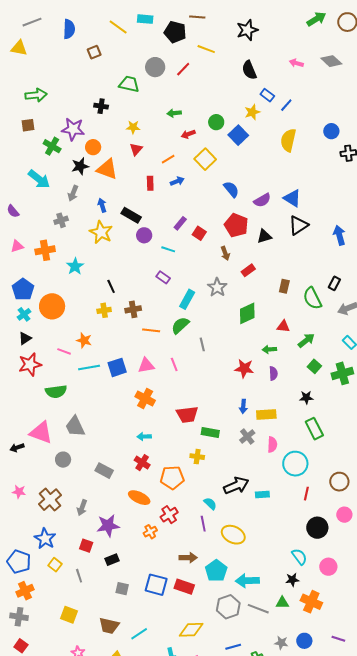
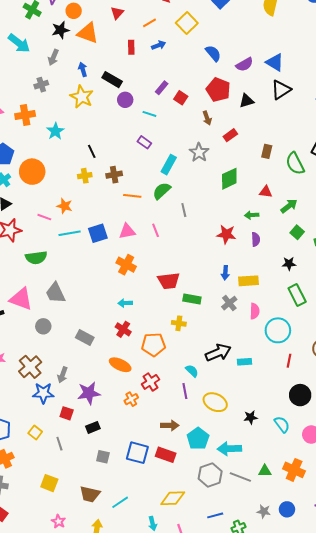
blue star: (45, 539) -> (43, 393), moved, turned -30
black star: (292, 580) -> (251, 417), moved

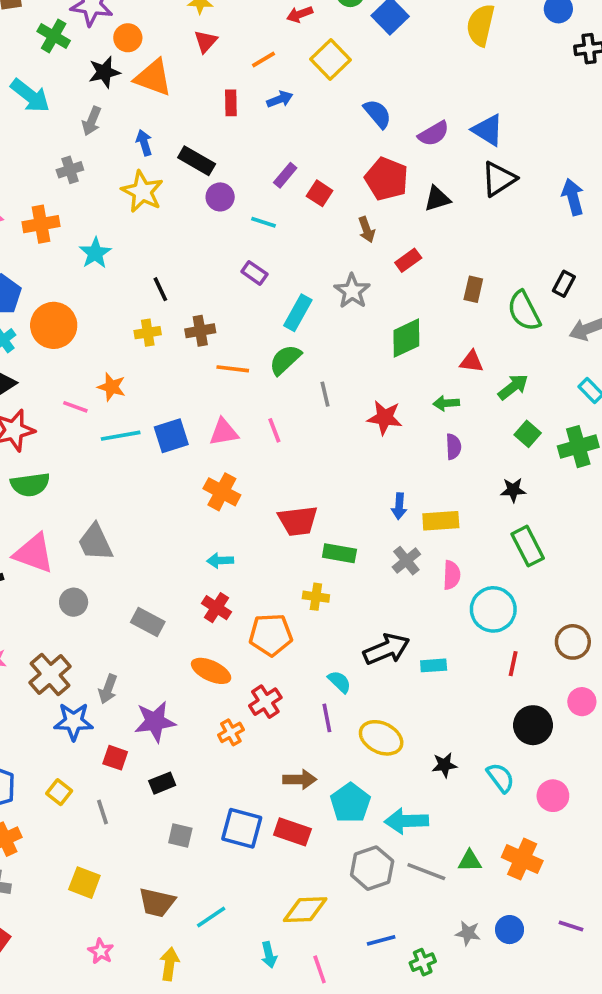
red star: (226, 234) -> (385, 418), moved
green semicircle: (36, 258) -> (30, 485), moved

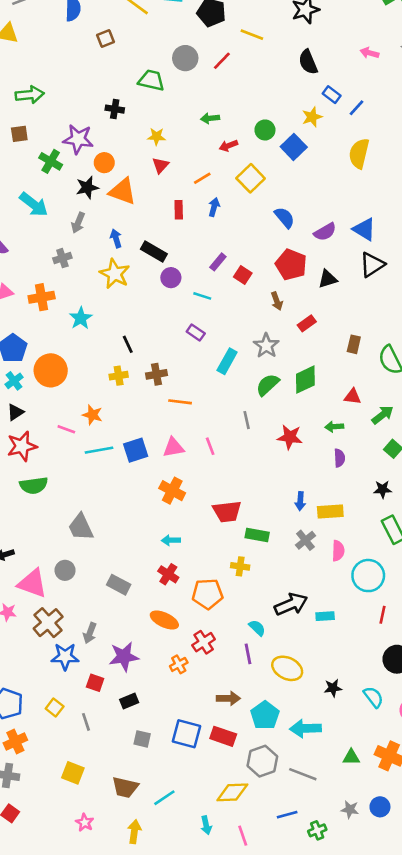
blue arrow: (280, 99) -> (214, 207), turned -54
green semicircle: (285, 360) -> (268, 385), moved
pink triangle: (34, 553) -> (32, 583), moved
gray hexagon: (372, 868) -> (262, 761), moved
gray line: (426, 872) -> (303, 774), moved

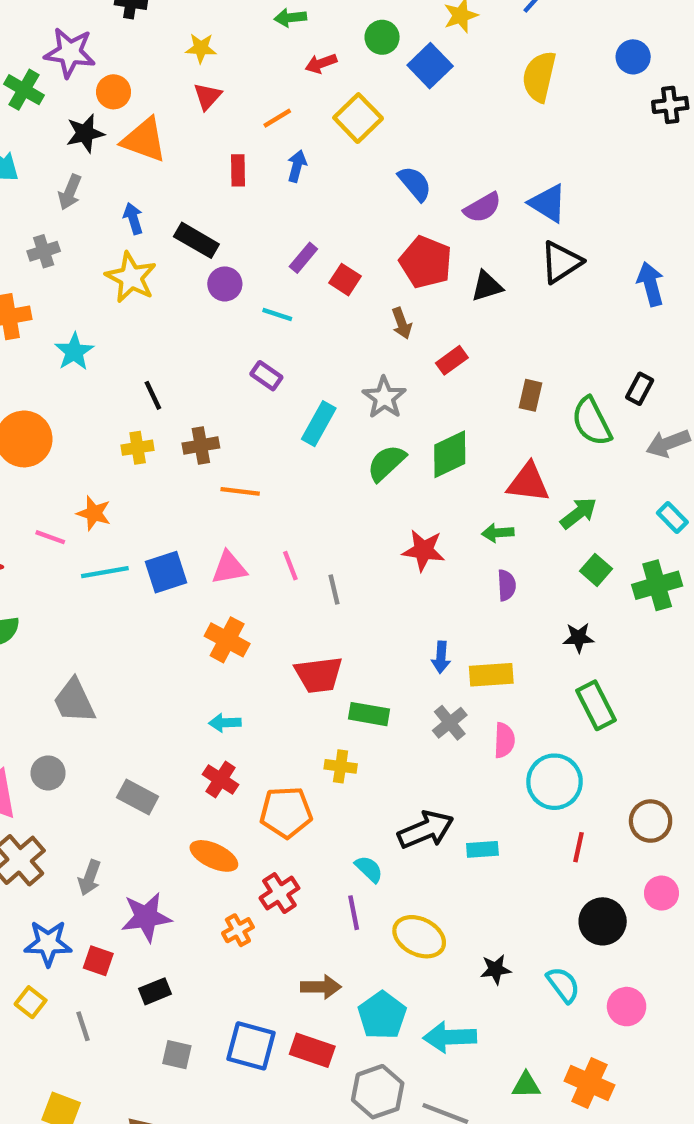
red triangle: (353, 397) -> (528, 483), size x1.5
gray line: (247, 420) -> (334, 590), moved
blue star: (65, 657) -> (48, 943), moved

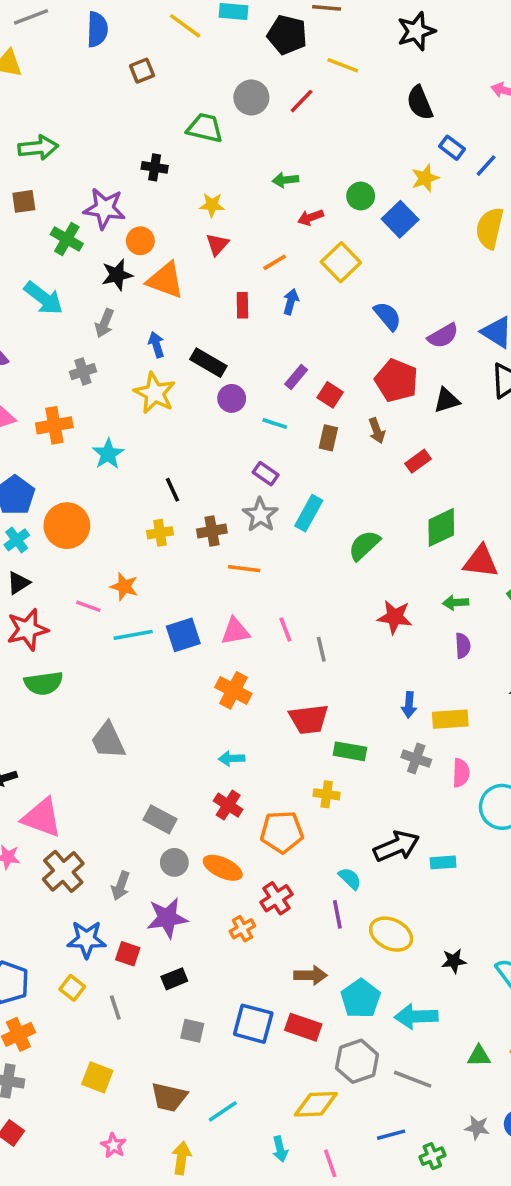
brown rectangle: (530, 395) -> (328, 438), moved
gray star: (384, 397) -> (260, 515), moved
green diamond: (450, 454) -> (441, 527), moved
gray cross: (450, 723) -> (416, 759), turned -32
gray circle: (48, 773) -> (174, 862), moved

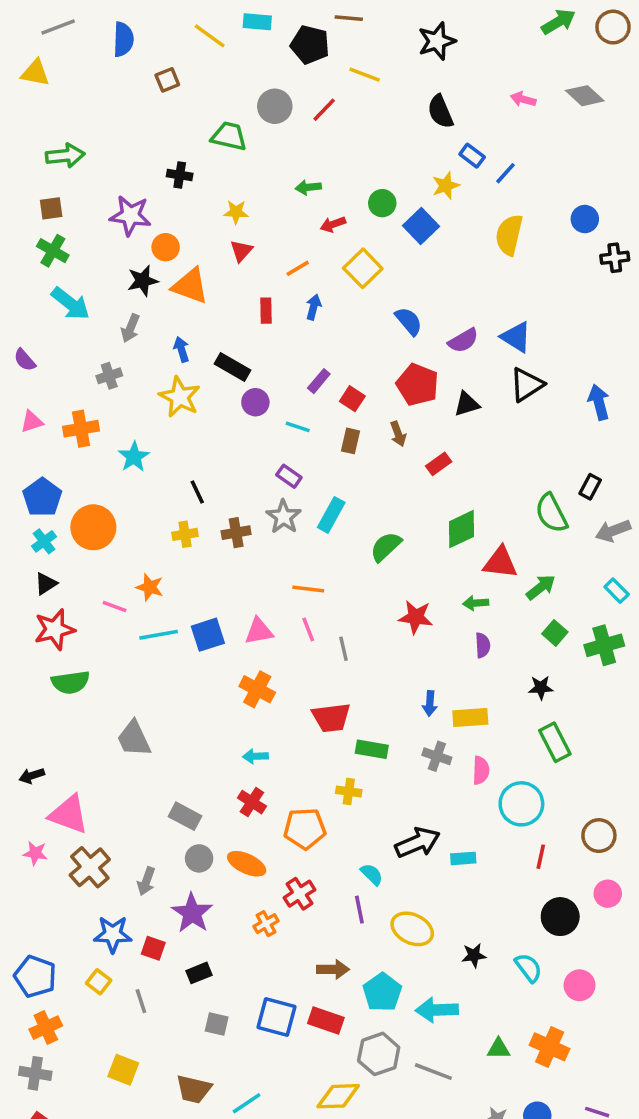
green cross: (67, 239) -> (53, 251), moved
orange line: (244, 569) -> (308, 589), moved
purple star: (167, 918) -> (192, 913), turned -30

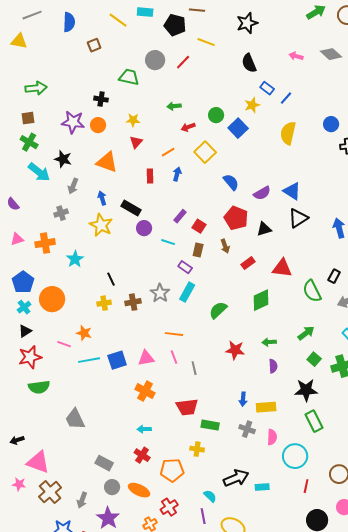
orange circle: (166, 247) -> (98, 125), moved
black star: (143, 281) -> (63, 159), moved, turned 30
purple rectangle: (289, 476) -> (185, 267), moved
red triangle: (500, 563) -> (282, 268), moved
black star: (541, 688) -> (306, 390), size x1.6

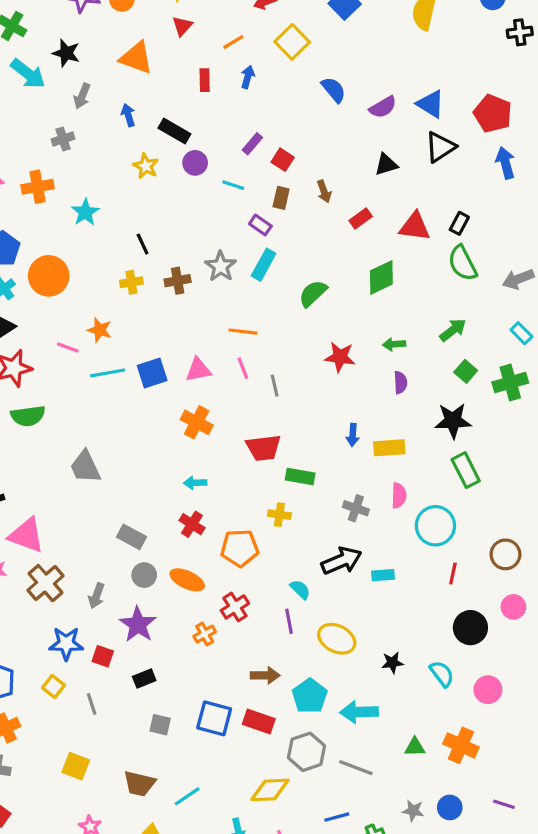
red pentagon: (236, 218) -> (493, 114), moved
yellow star: (101, 225) -> (146, 166), moved, size x0.7
black rectangle: (334, 276) -> (459, 223), moved
gray cross: (247, 429) -> (356, 508), moved

